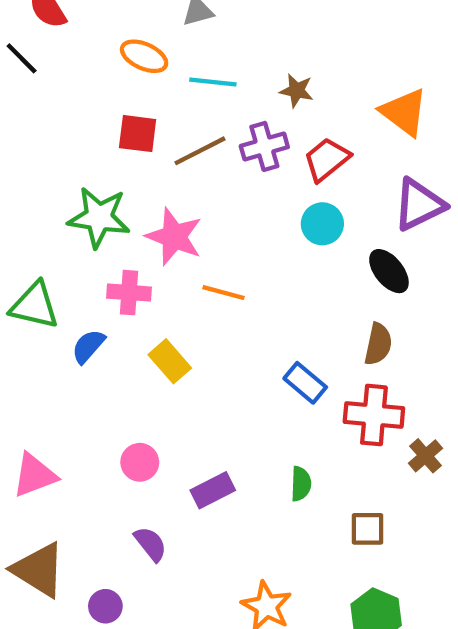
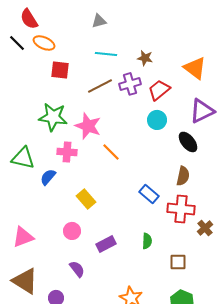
orange ellipse: (144, 56) -> (44, 43), moved
red square: (138, 134) -> (60, 70), moved
orange line: (224, 293) -> (111, 152), turned 30
yellow rectangle: (170, 361) -> (86, 199), moved

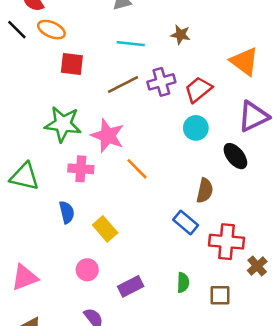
brown star: (145, 58) -> (180, 35), moved
brown semicircle: (183, 176) -> (205, 191), moved
blue semicircle: (48, 177) -> (67, 212), moved, turned 126
brown square: (178, 262) -> (220, 295), moved

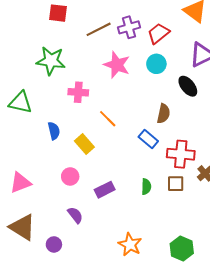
pink star: (108, 136) -> (117, 65), moved
pink cross: (81, 169) -> (78, 92), moved
orange line: (137, 169) -> (108, 119), moved
brown square: (220, 295) -> (176, 184), moved

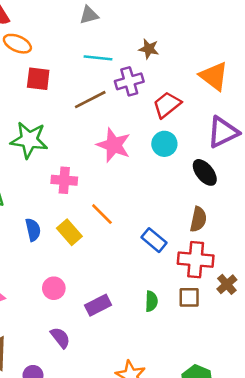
purple cross: (129, 27) -> (129, 81), moved
brown semicircle: (163, 114) -> (198, 219), moved
yellow rectangle: (84, 144) -> (69, 232), moved

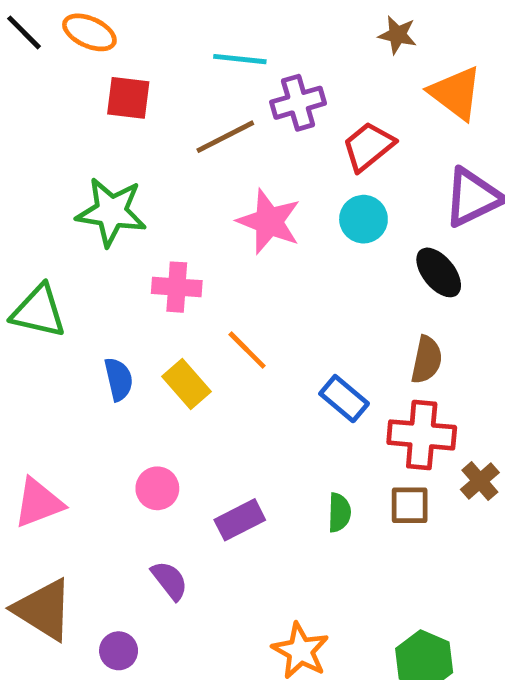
brown star: (149, 49) -> (397, 35), moved

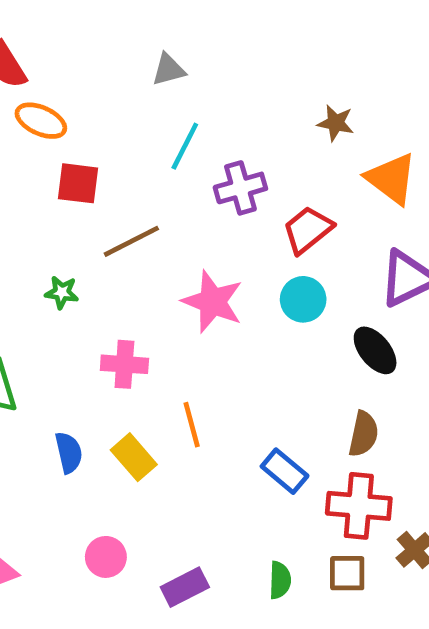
cyan line: (240, 59) -> (185, 146), turned -69
brown line: (225, 137) -> (131, 241), moved
green star: (111, 212) -> (62, 292), size x0.5
orange line: (247, 350) -> (192, 425), turned 30

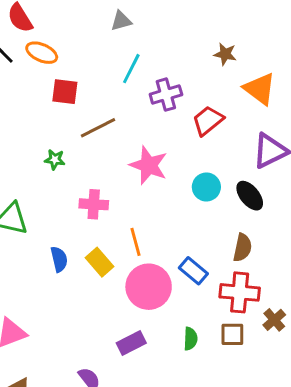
cyan circle: (303, 299) -> (206, 187), moved
pink circle: (106, 557) -> (149, 287), moved, size x1.8

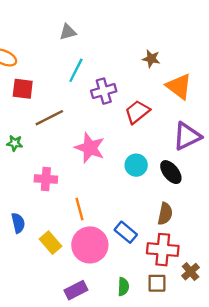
yellow rectangle: (99, 262) -> (50, 243), moved

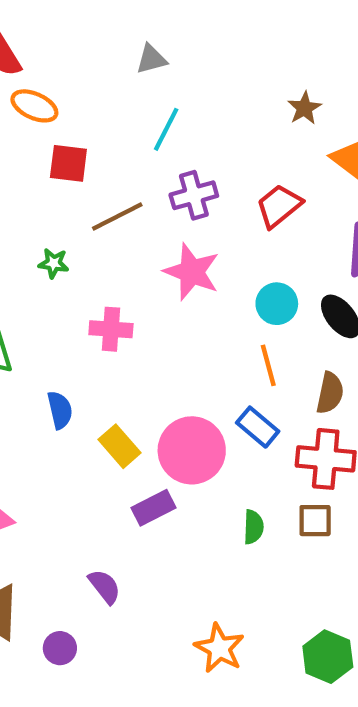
brown star: (151, 59) -> (304, 108), turned 30
purple cross: (104, 91) -> (194, 195), moved
orange line: (79, 209) -> (268, 365), moved
purple rectangle: (76, 290) -> (153, 508), moved

